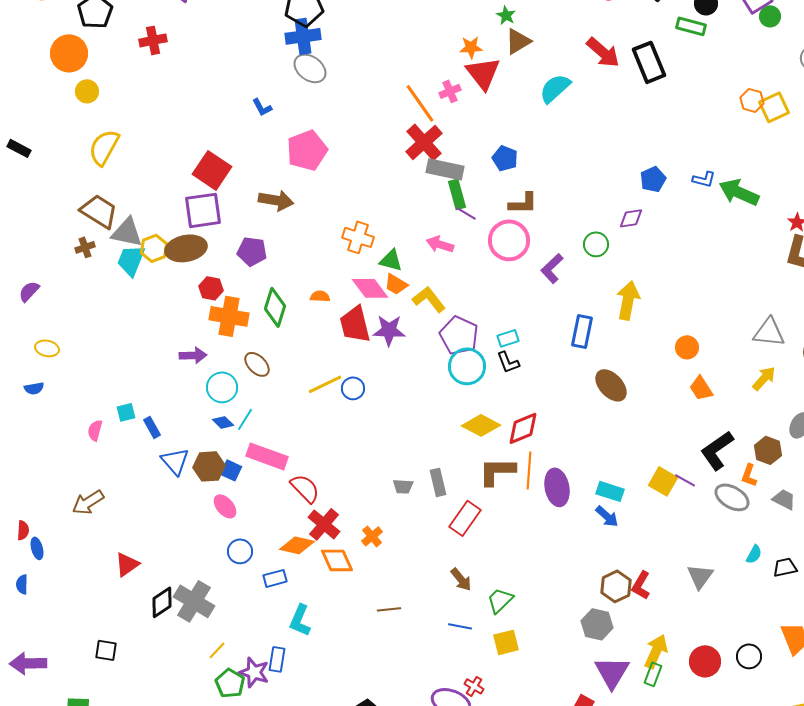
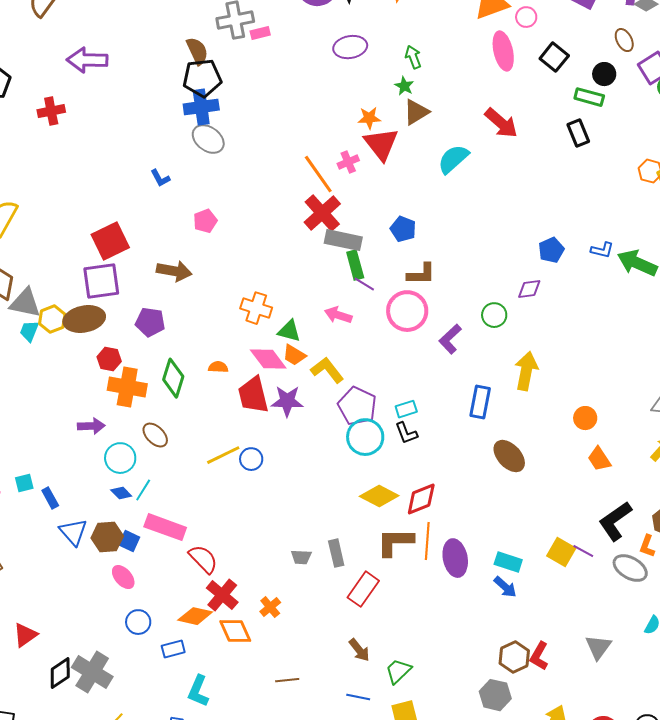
black rectangle: (649, 62) -> (578, 133), moved, size x0.7
pink pentagon: (307, 150) -> (205, 221), size x0.6
red square: (212, 170) -> (110, 241), turned 30
cyan trapezoid: (131, 260) -> (29, 331), size x0.7

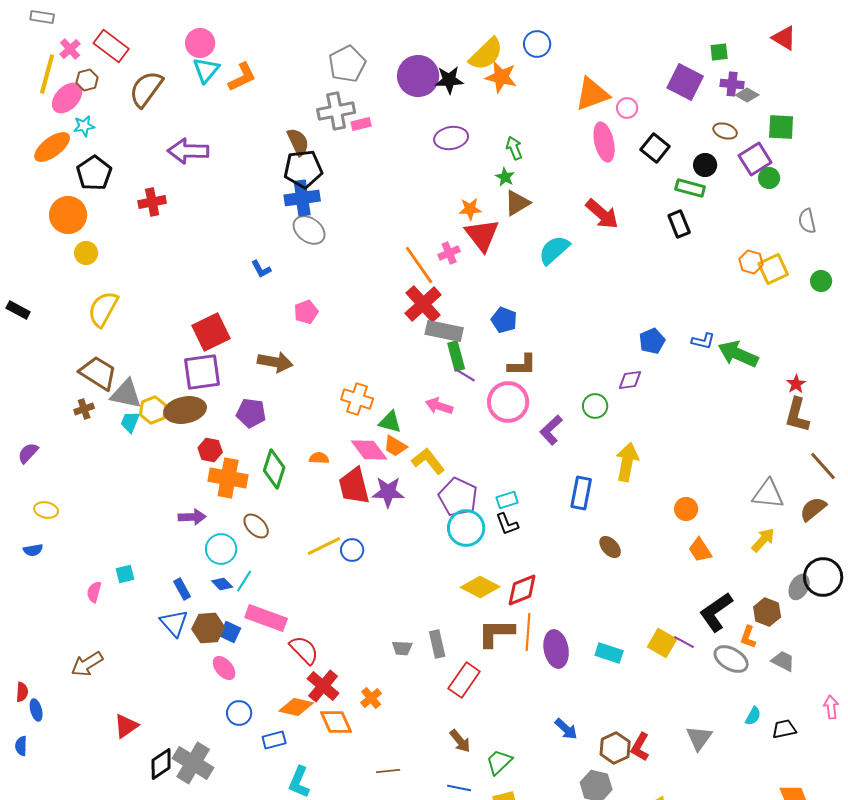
brown ellipse: (624, 40) -> (725, 131), turned -45
brown ellipse: (509, 456) -> (610, 547), size x0.7
blue rectangle: (50, 498) -> (182, 589), moved
blue arrow: (505, 587) -> (566, 729), moved

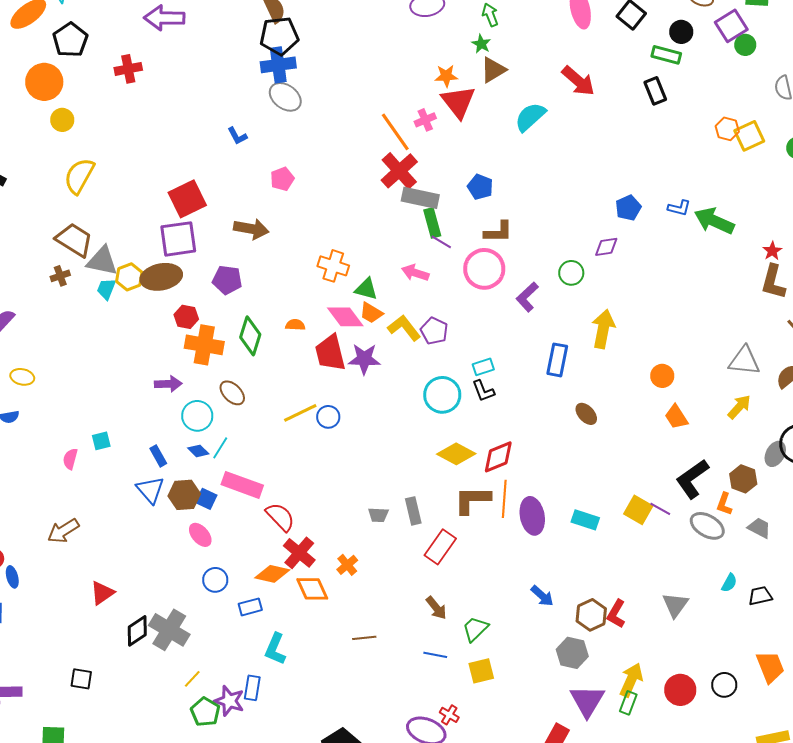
purple pentagon: (458, 497) -> (434, 331), moved, size x0.7

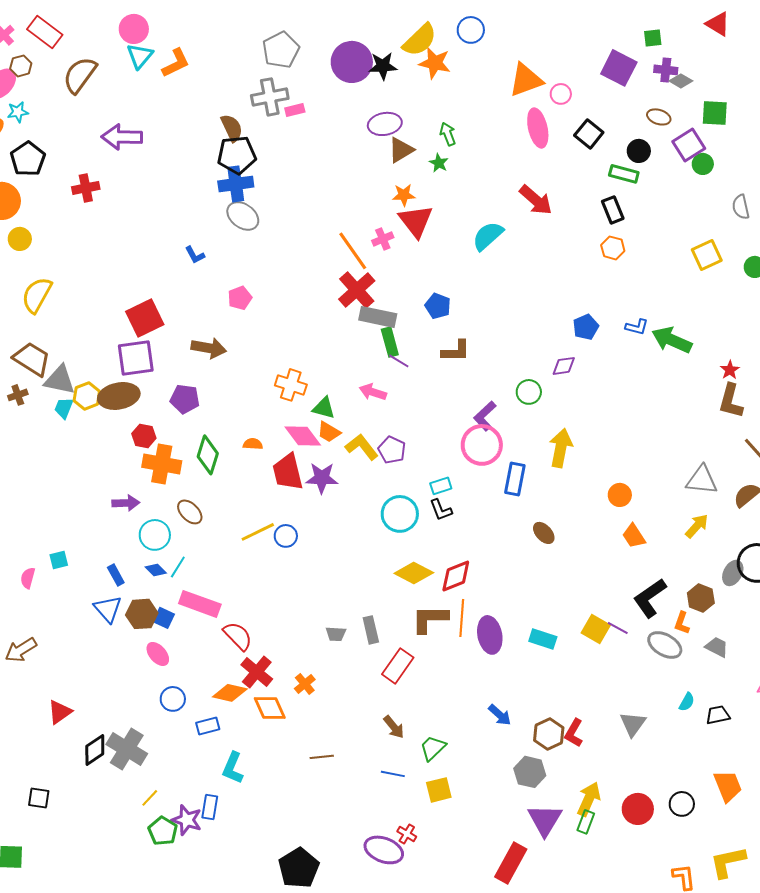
brown triangle: (493, 70) -> (401, 150), moved
orange hexagon: (727, 129) -> (613, 248), moved
pink circle: (484, 269) -> (482, 445), moved

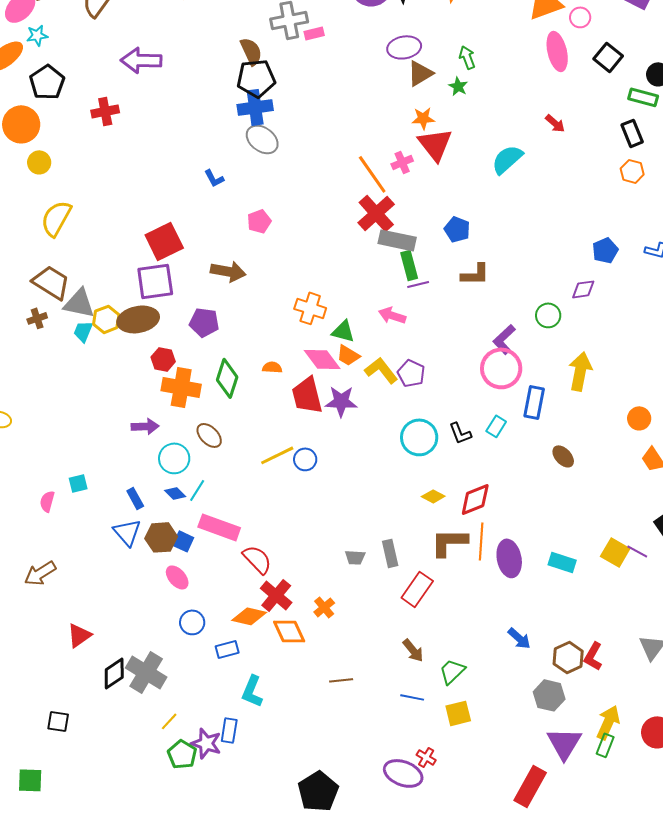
red arrow: (536, 200) -> (555, 123), size x0.6
purple line: (399, 361) -> (418, 284), turned -45
cyan rectangle: (441, 486) -> (496, 426), moved, turned -40
yellow diamond: (414, 573) -> (433, 496), size x0.6

